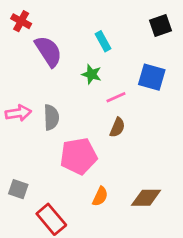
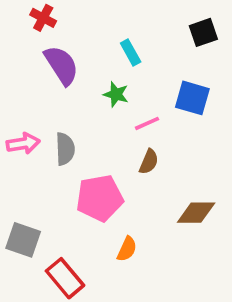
red cross: (21, 21) -> (43, 18), moved
gray square: (18, 189) -> (23, 240), size x1.4
brown diamond: (146, 198) -> (196, 213), moved

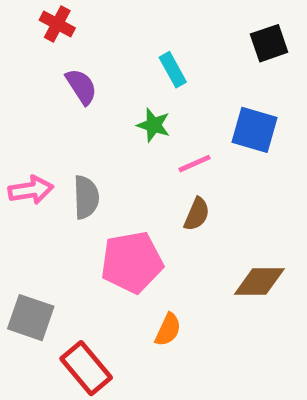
purple semicircle: (61, 65) -> (81, 87), size x0.7

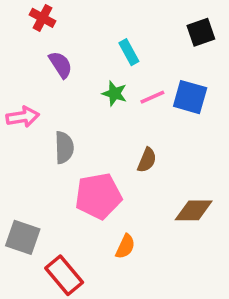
pink line: (194, 164) -> (152, 97), moved
pink arrow: (31, 190) -> (23, 117), moved

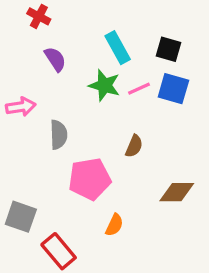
black square: (201, 32) -> (169, 49), moved, turned 35
cyan rectangle: (129, 52) -> (118, 48), size x1.4
green star: (114, 93) -> (104, 85), size x1.4

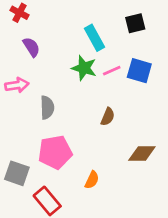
red cross: (39, 16) -> (20, 13), moved
black square: (169, 49) -> (135, 23), moved, turned -30
purple semicircle: (55, 59) -> (31, 47), moved
pink pentagon: (90, 179) -> (55, 152), moved

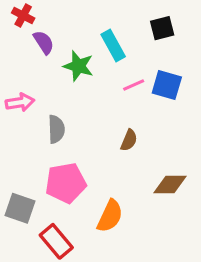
purple semicircle: (31, 47) -> (44, 42), moved
green star: (84, 68) -> (78, 66), moved
orange semicircle: (92, 180) -> (110, 216), size x1.5

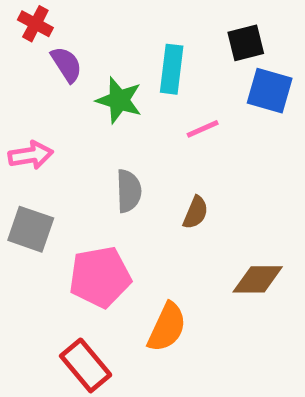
cyan rectangle: (113, 46) -> (172, 69), turned 36
blue square: (167, 85) -> (270, 91), moved
gray semicircle: (56, 129) -> (129, 191), moved
gray square: (20, 208) -> (31, 229), moved

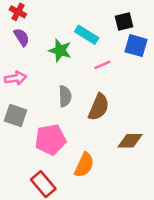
purple semicircle: (66, 64) -> (22, 37), moved
cyan rectangle: (172, 69) -> (87, 35), turned -65
brown semicircle: (196, 213) -> (99, 107), size x1.6

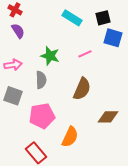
cyan rectangle: (87, 35) -> (72, 18), moved
green star: (60, 50) -> (50, 56), moved
gray semicircle: (65, 96) -> (41, 80), moved

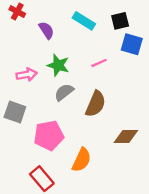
purple semicircle: (18, 31) -> (46, 30), moved
pink arrow: (13, 65) -> (27, 75), moved
gray semicircle: (41, 80) -> (64, 92), moved, turned -126

